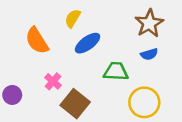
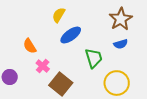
orange semicircle: (37, 41) -> (30, 46), moved, size x0.7
green trapezoid: (116, 71) -> (94, 58), turned 70

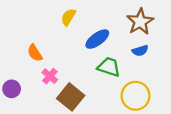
blue ellipse: (71, 35) -> (97, 39), moved
green trapezoid: (94, 58) -> (109, 67), turned -55

